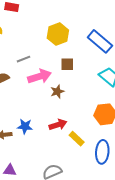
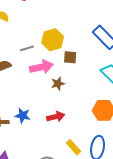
yellow hexagon: (58, 34) -> (53, 40), moved
yellow rectangle: (77, 139) -> (73, 147), moved

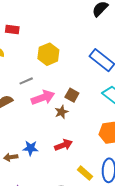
yellow hexagon: (53, 40) -> (48, 54), moved
brown square: (70, 57) -> (72, 95), moved, turned 32

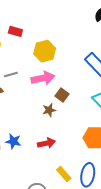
red rectangle: (12, 29) -> (15, 31), moved
gray line: (26, 81) -> (11, 74), moved
pink arrow: (43, 98) -> (43, 78), moved

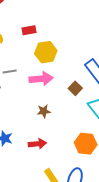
red rectangle: (15, 31) -> (29, 30), moved, turned -32
brown square: (62, 95) -> (75, 88), moved

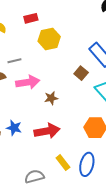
pink arrow: (41, 79) -> (28, 82), moved
red arrow: (37, 144) -> (47, 131), size x1.4

